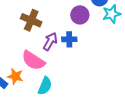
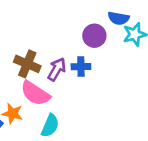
brown cross: (31, 20) -> (27, 64), moved

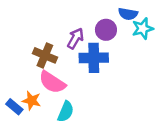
blue cross: (81, 67) -> (94, 58), size x1.6
purple arrow: (57, 69) -> (75, 38), moved

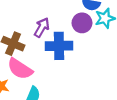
purple circle: (106, 30) -> (82, 23), moved

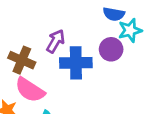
purple circle: (82, 23) -> (111, 49), moved

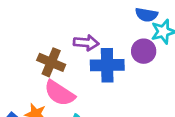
purple arrow: (56, 41) -> (86, 43), turned 65

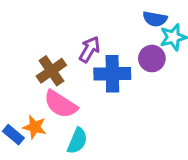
purple arrow: (86, 43) -> (89, 49), turned -65
brown cross: (51, 62) -> (51, 71), turned 32

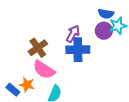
purple arrow: (89, 49) -> (73, 34), moved
purple circle: (152, 59) -> (104, 31), moved

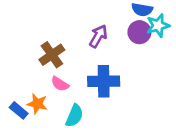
blue cross: (78, 50) -> (104, 81), moved
pink semicircle: (44, 70) -> (60, 84), size x0.6

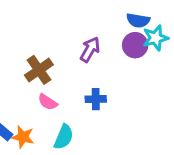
blue cross: (104, 81) -> (96, 99), size x0.6
orange star: (37, 104) -> (23, 137), moved

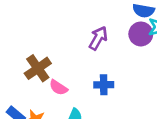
brown cross: (39, 70) -> (38, 68), moved

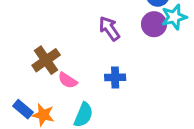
purple arrow: (98, 38) -> (109, 29), turned -65

